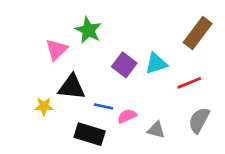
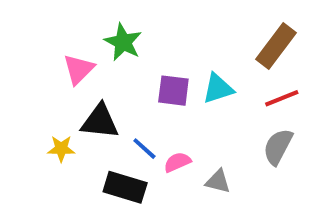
purple square: (124, 65) -> (173, 91), turned -30
red line: (189, 83) -> (282, 98), moved
blue line: (104, 106) -> (144, 149), turned 30
gray semicircle: (199, 120) -> (278, 147), moved

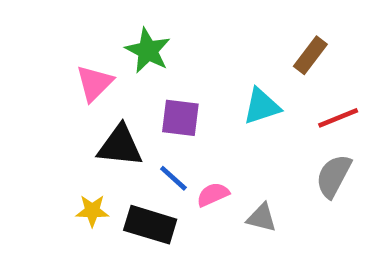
brown rectangle: (276, 46) -> (310, 55), moved, size x0.7
purple square: (173, 91) -> (180, 118), moved
yellow star: (61, 149) -> (92, 211), moved

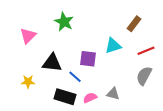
pink triangle: (94, 83) -> (28, 36), moved
purple square: (180, 118) -> (88, 59), moved
pink semicircle: (213, 195) -> (90, 98), moved
yellow star: (92, 211) -> (28, 82), moved

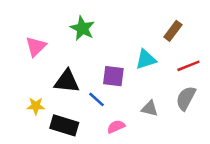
gray triangle: (113, 94) -> (150, 109), moved
black rectangle: (65, 97) -> (64, 125), moved

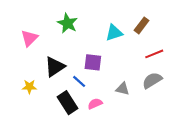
cyan triangle: (146, 59) -> (114, 33), moved
black triangle: (67, 81) -> (55, 67), turned -40
gray semicircle: (186, 98) -> (152, 80), turned 30
black rectangle: (64, 125) -> (67, 103), moved, turned 40

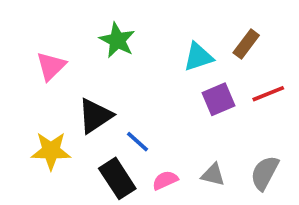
purple square: (93, 62) -> (219, 99), moved, turned -30
gray semicircle: (152, 80) -> (265, 173), moved, turned -30
yellow star: (29, 87) -> (51, 151), size x1.5
gray triangle: (122, 89) -> (213, 175), moved

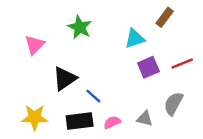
brown rectangle: (246, 44) -> (165, 17), moved
yellow star: (51, 151) -> (35, 117), moved
gray semicircle: (265, 173) -> (173, 104), moved
black rectangle: (117, 178) -> (80, 121), turned -64

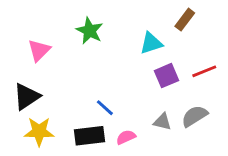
black triangle: (65, 79) -> (27, 97), moved
gray semicircle: (173, 104) -> (194, 116), turned 30
gray triangle: (145, 119) -> (162, 122), moved

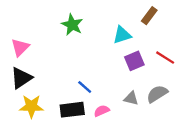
pink triangle: (39, 50) -> (20, 47), moved
red line: (204, 71) -> (165, 58), turned 54

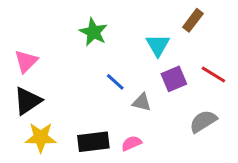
cyan triangle: (122, 35) -> (158, 45), turned -42
blue line: (85, 87) -> (115, 82), moved
gray triangle: (131, 98) -> (142, 102), moved

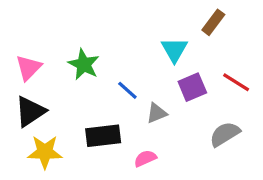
green star: (93, 32) -> (84, 64), moved
gray triangle: (142, 102) -> (157, 113), turned -36
black rectangle: (93, 142) -> (103, 136), moved

